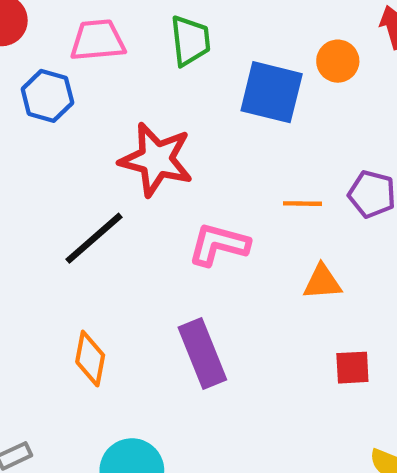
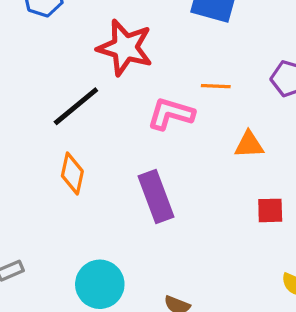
orange line: (303, 204) -> (216, 86), moved
orange diamond: (90, 359) -> (72, 173), moved

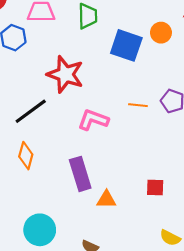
orange line: (216, 86) -> (138, 105), moved
orange triangle: (249, 145) -> (106, 199), moved

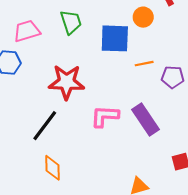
orange line: (138, 105) -> (144, 64), moved
purple rectangle: (80, 174) -> (145, 119), moved

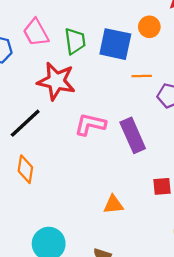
green trapezoid: (71, 22) -> (75, 41), moved
pink trapezoid: (27, 31) -> (36, 32), moved, turned -112

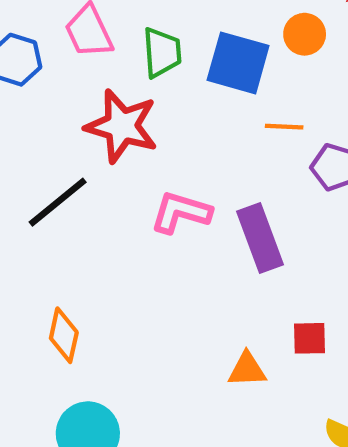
orange diamond: (25, 169) -> (64, 335), moved
orange triangle: (113, 205) -> (247, 370), moved

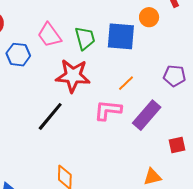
orange line: (284, 127) -> (126, 83), moved, turned -36
purple rectangle: (260, 238) -> (147, 115), turned 72
red square: (310, 338) -> (177, 145), moved

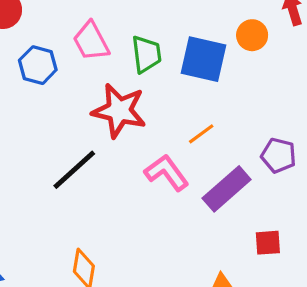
purple pentagon: (174, 76) -> (279, 155), moved
pink L-shape: (108, 110) -> (167, 173), turned 40

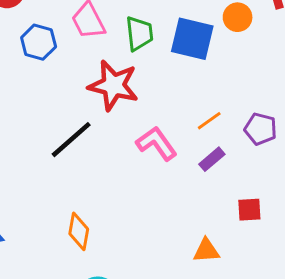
orange line: (201, 134) -> (209, 121), moved
purple rectangle: (227, 189) -> (212, 159), size x0.6

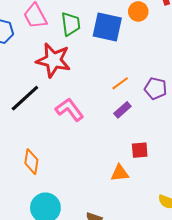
pink L-shape: (157, 143) -> (69, 110), moved
red square: (249, 210) -> (140, 150), moved

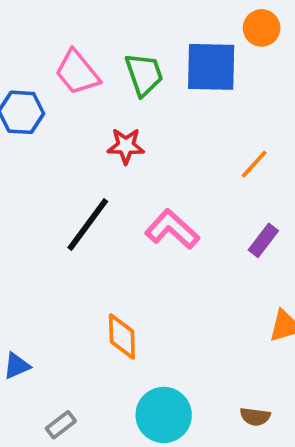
red star: (53, 60) -> (126, 146), size x0.6
purple rectangle: (122, 110) -> (263, 240), moved

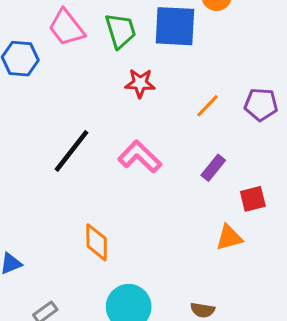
red star: (126, 146) -> (140, 83), moved

